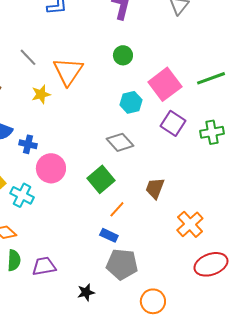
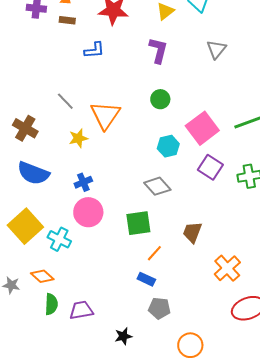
blue cross: (28, 144) -> (83, 182), moved, turned -36
green square: (101, 179) -> (138, 223), turned 32
gray pentagon: (122, 264) -> (159, 308), size x0.7

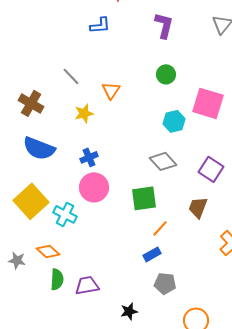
orange triangle: (105, 115) -> (111, 90), size x0.6
pink square: (202, 128) -> (208, 103), turned -36
purple square: (210, 167) -> (211, 169), moved
blue rectangle: (146, 279) -> (152, 254), turned -54

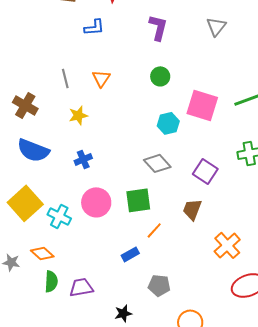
gray line: (71, 76) -> (65, 78), turned 30
orange triangle: (111, 90) -> (101, 78), moved
pink circle: (94, 187) -> (96, 202), moved
blue rectangle: (152, 254) -> (130, 254), moved

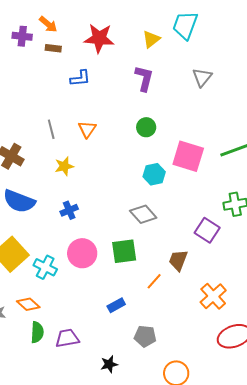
purple square: (205, 171) -> (207, 230), moved
orange line: (154, 230) -> (154, 281), moved

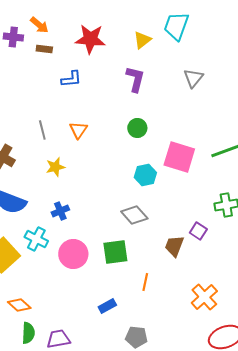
purple square: (207, 230) -> (198, 231), size x0.7
brown trapezoid: (178, 260) -> (174, 246), moved
cyan cross: (45, 267) -> (36, 239), moved
orange line: (154, 281) -> (145, 282), turned -30

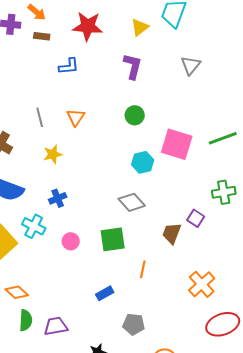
pink circle: (73, 254) -> (71, 241), size x0.6

